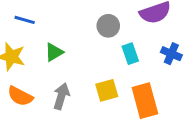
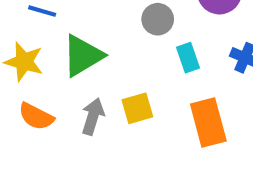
green triangle: (54, 52) -> (83, 56), size x1.6
yellow square: (107, 90) -> (137, 108), moved

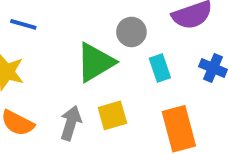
green triangle: (83, 56) -> (95, 62), moved

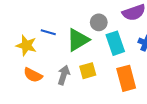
blue line: (23, 24) -> (48, 32), moved
cyan rectangle: (160, 68) -> (115, 43), size x1.5

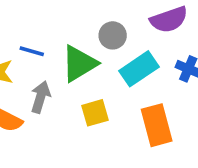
cyan rectangle: (115, 43) -> (139, 69), turned 75
gray arrow: (64, 75) -> (41, 97), moved

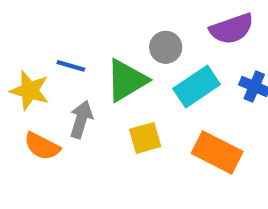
orange rectangle: (157, 125) -> (217, 152), turned -48

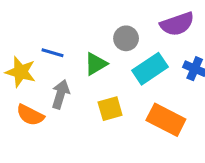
green triangle: (127, 80) -> (96, 64), size x0.7

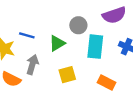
cyan rectangle: (150, 69) -> (95, 47), turned -50
orange rectangle: (166, 120) -> (106, 82), size x0.7

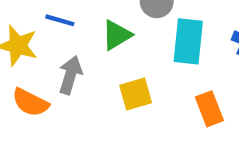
orange rectangle: (106, 82) -> (209, 109), turned 42

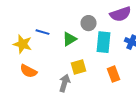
gray arrow: (70, 75) -> (64, 83), moved

